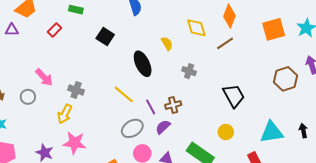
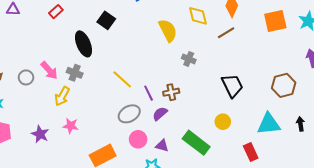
yellow semicircle: (167, 44) -> (168, 30), size x1.6
black ellipse: (143, 64) -> (84, 44), moved
pink arrow: (44, 77) -> (49, 70), moved
brown hexagon: (285, 79) -> (284, 85), moved
pink star: (75, 143) -> (71, 126), size x0.7

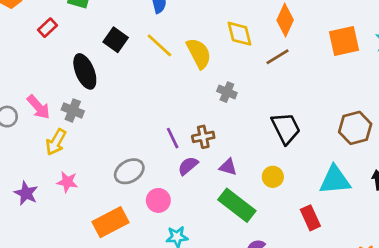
yellow line: (122, 79) -> (159, 45), moved
gray ellipse: (129, 114) -> (129, 171), moved
purple triangle: (162, 146) -> (228, 167), moved

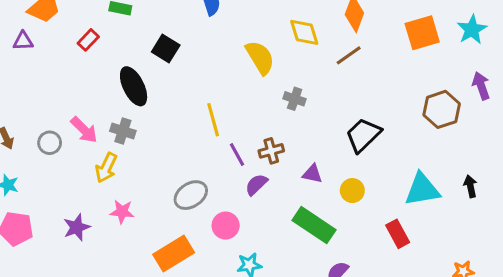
yellow line: (159, 45) -> (213, 120), moved, turned 36
black trapezoid: (286, 128) -> (363, 135), turned -104
brown hexagon: (355, 128) -> (442, 109), moved
purple triangle: (228, 167) -> (312, 174), moved
purple star: (26, 193) -> (77, 227), turned 30

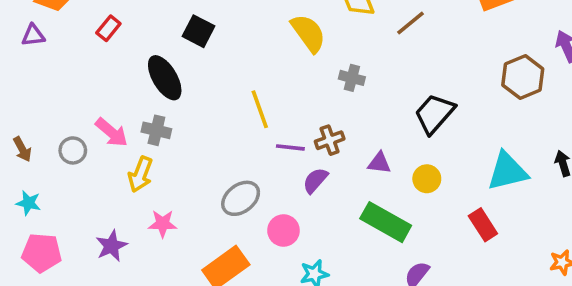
purple line: (237, 155) -> (290, 147), turned -50

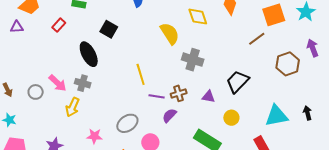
brown line: (410, 23) -> (257, 39), moved
gray cross: (352, 78) -> (193, 60), size x1.5
purple triangle: (379, 163) -> (209, 97), moved
pink star: (163, 224) -> (94, 136), moved

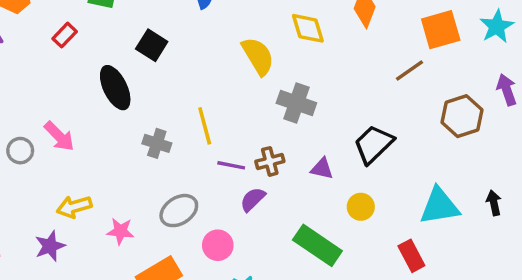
gray cross: (83, 83) -> (157, 143), moved
yellow arrow: (72, 107) -> (74, 207), moved, turned 48

